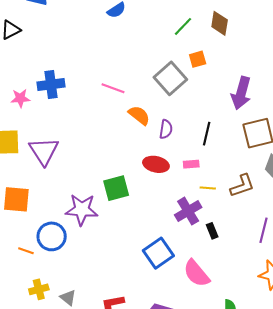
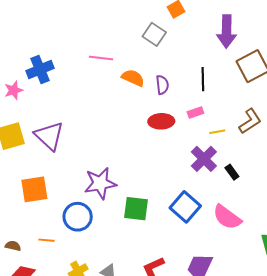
gray square: (170, 78) -> (154, 34), size x0.7
green square: (116, 188) -> (136, 209), moved, turned 36
orange line: (26, 251) -> (47, 240), moved

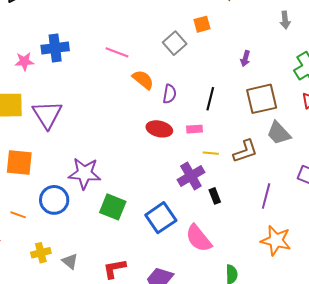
purple arrow: (227, 31) -> (245, 59), size x0.5

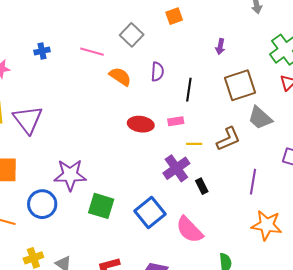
gray square: (175, 43) -> (132, 35), moved
blue cross: (55, 48) -> (42, 51), moved, size x0.6
purple semicircle: (170, 94) -> (157, 72), moved

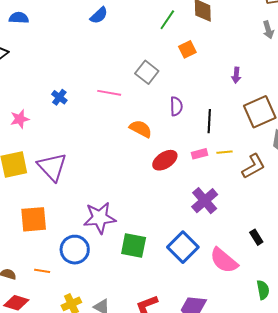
blue cross: (42, 51) -> (59, 97), turned -35
orange semicircle: (120, 76) -> (141, 129), moved
red ellipse: (141, 124) -> (165, 160), turned -35
yellow line: (194, 144) -> (224, 152), moved
black rectangle: (202, 186) -> (256, 237), moved

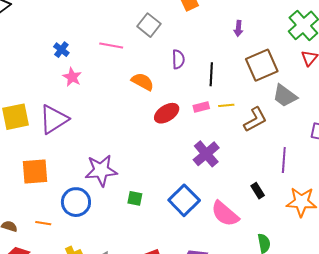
pink star: (20, 119) -> (72, 77), moved, turned -30
purple triangle: (52, 167) -> (54, 119), turned 40
green square: (134, 246) -> (135, 198), size x0.6

